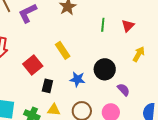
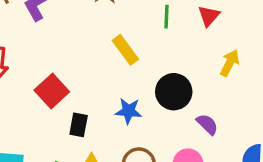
yellow rectangle: (63, 50) -> (125, 50), moved

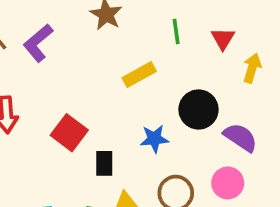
red triangle: (209, 16) -> (223, 39), moved
yellow rectangle: (125, 50) -> (139, 75), turned -72
purple semicircle: (207, 124) -> (240, 137), size x1.4

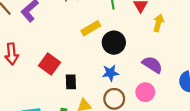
black circle: (199, 109) -> (114, 43), moved
blue star: (154, 139) -> (110, 73), moved

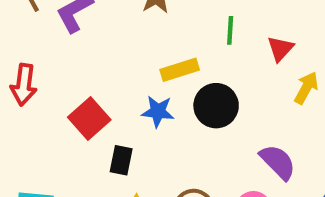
blue star: (110, 73) -> (158, 111), moved

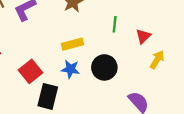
yellow rectangle: (180, 70) -> (72, 44), moved
black rectangle: (121, 160) -> (48, 96), size x1.5

